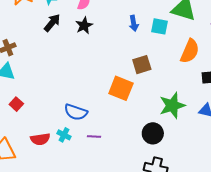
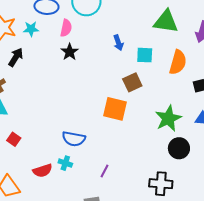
black arrow: (52, 23) -> (16, 57), moved
cyan square: (159, 26) -> (145, 55), moved
black circle: (153, 133) -> (179, 148), moved
purple line: (94, 136) -> (105, 171), moved, turned -56

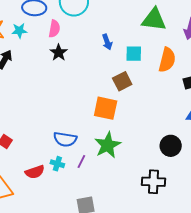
green star: (168, 119) -> (108, 145), moved
purple line: (105, 171) -> (81, 161), moved

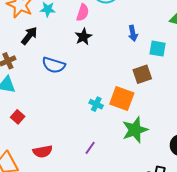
blue semicircle: (65, 139) -> (54, 65), moved
green star: (108, 145) -> (135, 130), moved
cyan cross: (57, 164) -> (96, 104), moved

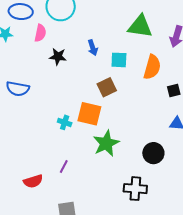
black star: (83, 37) -> (58, 57), moved, turned -30
red semicircle: (43, 151) -> (33, 181), moved

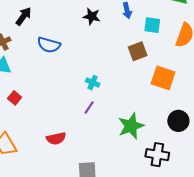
orange square: (89, 114) -> (163, 78), moved
green star: (106, 143) -> (131, 126), moved
purple line: (64, 166) -> (89, 107), moved

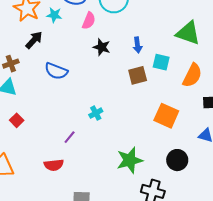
brown square: (138, 51) -> (138, 75), moved
cyan cross: (93, 83) -> (96, 113), turned 32
purple line: (89, 107) -> (70, 137), moved

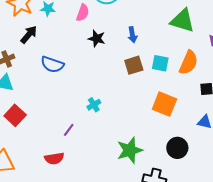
cyan square: (161, 62) -> (160, 63), moved
red square: (17, 120) -> (15, 115), size x1.5

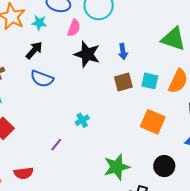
black arrow: (29, 34) -> (34, 50), moved
black star: (97, 39) -> (87, 54), size x1.5
red semicircle: (54, 158) -> (24, 173), moved

